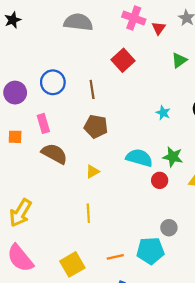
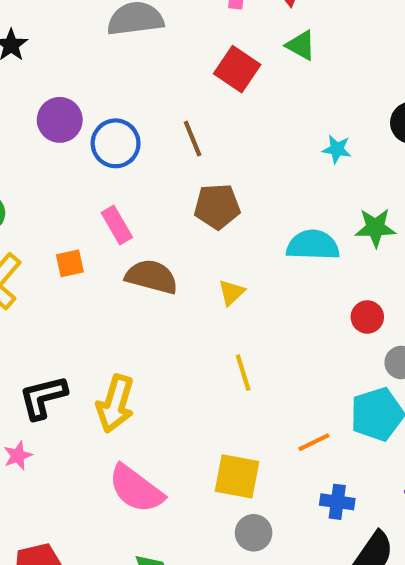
green triangle: (179, 60) -> (301, 45), moved, turned -42
purple circle: (15, 93) -> (60, 120), moved
red circle: (160, 180) -> (367, 317), moved
yellow square: (72, 264) -> (237, 476), turned -35

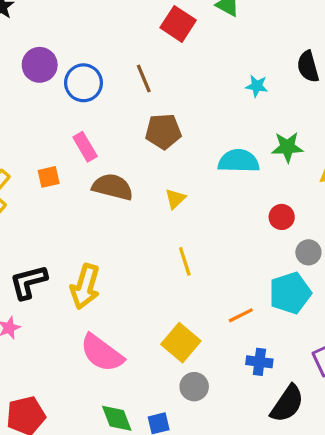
yellow square: (237, 476) -> (181, 343), turned 30

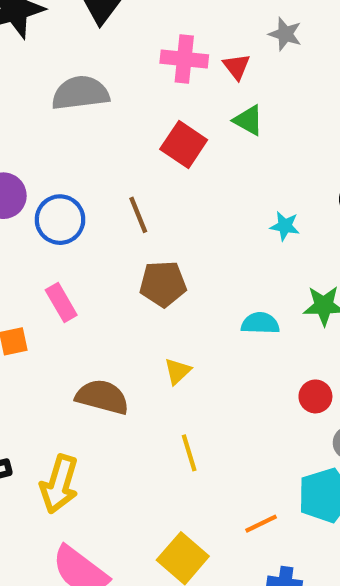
cyan semicircle: (239, 161) -> (260, 323), size x0.7
brown semicircle: (113, 187) -> (102, 397), moved

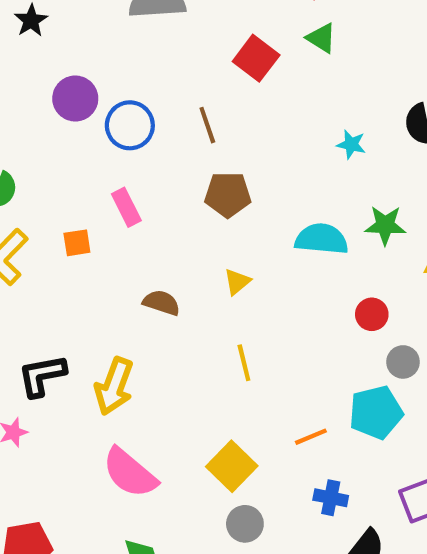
cyan semicircle: (260, 323) -> (322, 239), size x1.4
brown semicircle: (102, 397) -> (161, 303), size x0.7

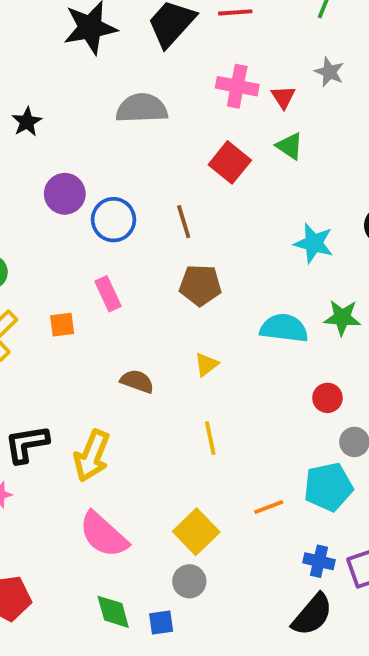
cyan star: (351, 144) -> (314, 243), size x1.5
blue cross: (331, 498) -> (319, 561), moved
gray circle: (245, 524) -> (189, 581), moved

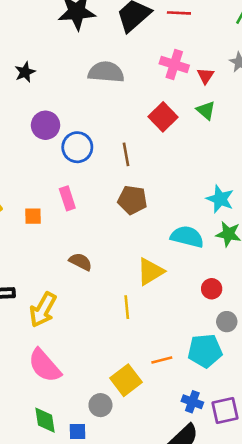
cyan star: (314, 243) -> (220, 199), moved
yellow triangle: (206, 364) -> (150, 271), moved, size x1.6
yellow square: (196, 532) -> (126, 380), moved

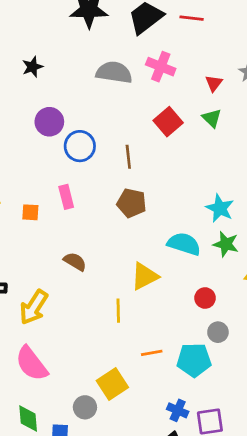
pink cross: (174, 64) -> (161, 67), moved
orange line: (162, 360) -> (152, 353), moved

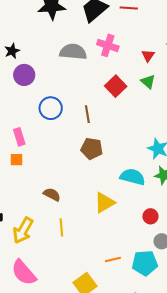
purple circle: (49, 122) -> (24, 75), moved
pink rectangle: (66, 197) -> (19, 137), moved
yellow line: (118, 311) -> (61, 227), moved

